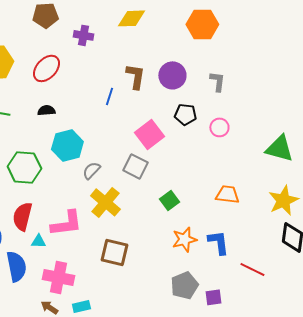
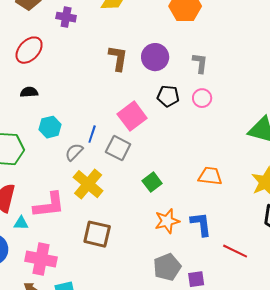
blue line: (109, 96) -> (92, 134), moved
pink circle: (219, 127) -> (202, 98), moved
cyan hexagon: (67, 145) -> (50, 127), size x0.7

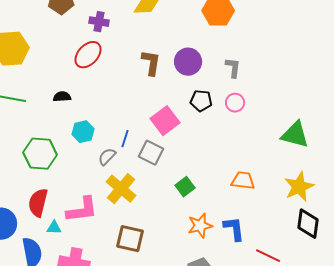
red ellipse: (29, 50) -> (88, 55), moved

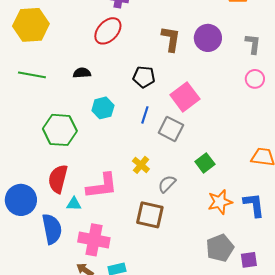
black pentagon: (201, 101) -> (144, 77), moved
gray semicircle: (107, 157) -> (167, 184), moved
yellow cross: (121, 189) -> (141, 165), size x0.6

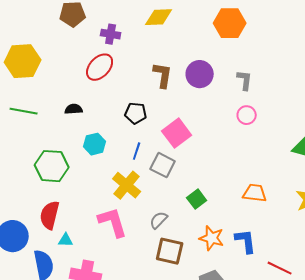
yellow cross: (141, 165) -> (127, 185), moved, size x1.6
pink L-shape: (102, 186) -> (113, 222), moved, turned -100
orange star: (220, 202) -> (212, 238), turned 30
brown square: (150, 215) -> (170, 251), moved

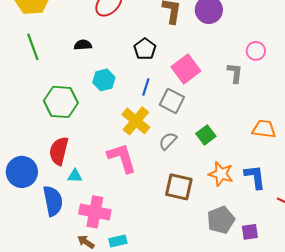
gray L-shape: (245, 80) -> (235, 73), moved
green line: (24, 111) -> (33, 47), turned 60
black pentagon: (136, 113) -> (145, 49), turned 30
gray semicircle: (159, 220) -> (168, 141), moved

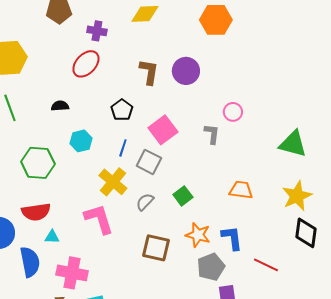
red semicircle: (59, 151) -> (36, 212), turned -112
gray pentagon: (221, 220) -> (211, 267), moved

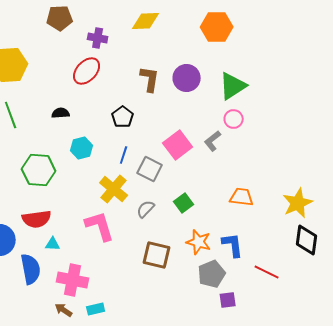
pink square: (163, 130) -> (178, 145), moved
gray L-shape: (212, 134) -> (213, 141), turned -135
green triangle: (293, 144) -> (233, 86), moved, turned -48

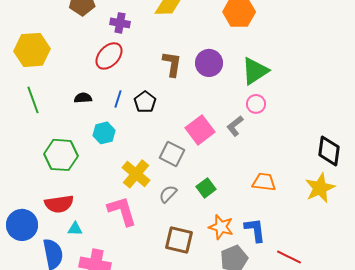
blue line: (124, 155) -> (118, 99), moved
black diamond: (307, 240) -> (329, 151), moved

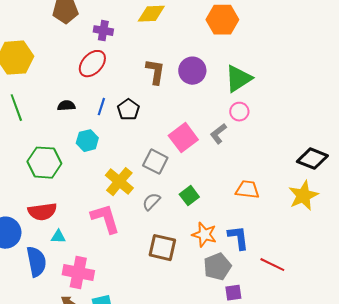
black diamond: (329, 151) -> (312, 159), turned -76

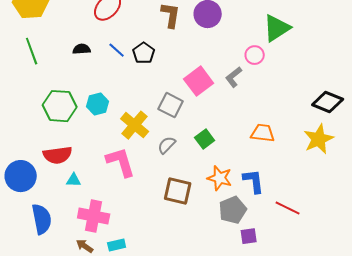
green triangle: (238, 79) -> (277, 28), moved
blue line: (101, 107) -> (117, 50), turned -66
cyan hexagon: (87, 141) -> (98, 104), moved
blue semicircle: (36, 262) -> (42, 219), moved

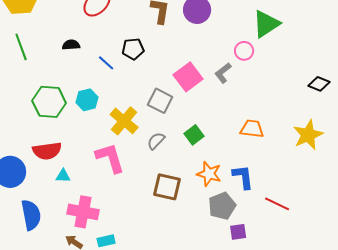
blue line: (117, 50) -> (106, 63), moved
black pentagon: (144, 53) -> (133, 49), turned 30
black diamond: (328, 102) -> (319, 84), moved, size x0.7

